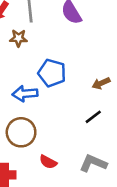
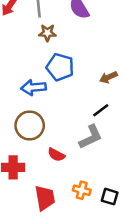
brown star: (18, 38) -> (47, 33), moved
gray L-shape: (93, 163) -> (91, 137), moved, turned 132

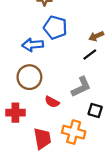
black line: (101, 110) -> (90, 54), moved
orange cross: (82, 190) -> (74, 132), size x1.5
black square: (110, 197) -> (95, 111), moved

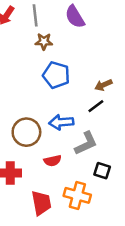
blue arrow: (33, 45) -> (61, 122), moved
red semicircle: (52, 102) -> (52, 161), turned -40

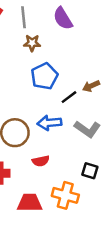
blue pentagon: (56, 75) -> (44, 76), turned 30
black line: (96, 106) -> (69, 97), moved
gray L-shape: (86, 143) -> (87, 129), moved, turned 60
red trapezoid: (41, 203) -> (30, 203), turned -80

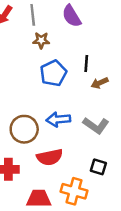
black line: (69, 97) -> (86, 63), moved, turned -49
red semicircle: (41, 161) -> (50, 157), size x1.5

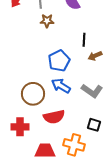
blue pentagon: (53, 73) -> (59, 61), moved
blue arrow: (58, 119) -> (61, 86), turned 36

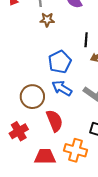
red semicircle: (54, 117) -> (54, 121), turned -100
red cross: (20, 127) -> (19, 131), turned -30

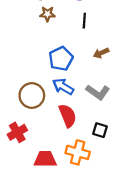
black line: (86, 40) -> (84, 21), moved
red semicircle: (54, 121) -> (68, 116), moved

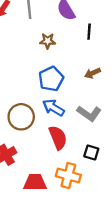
brown star: (47, 14) -> (48, 41), moved
black line: (84, 21) -> (89, 32), moved

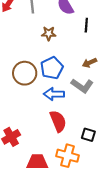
blue arrow: (53, 108) -> (54, 94), turned -30
gray L-shape: (89, 113) -> (82, 86), moved
brown circle: (21, 117) -> (25, 73), moved

